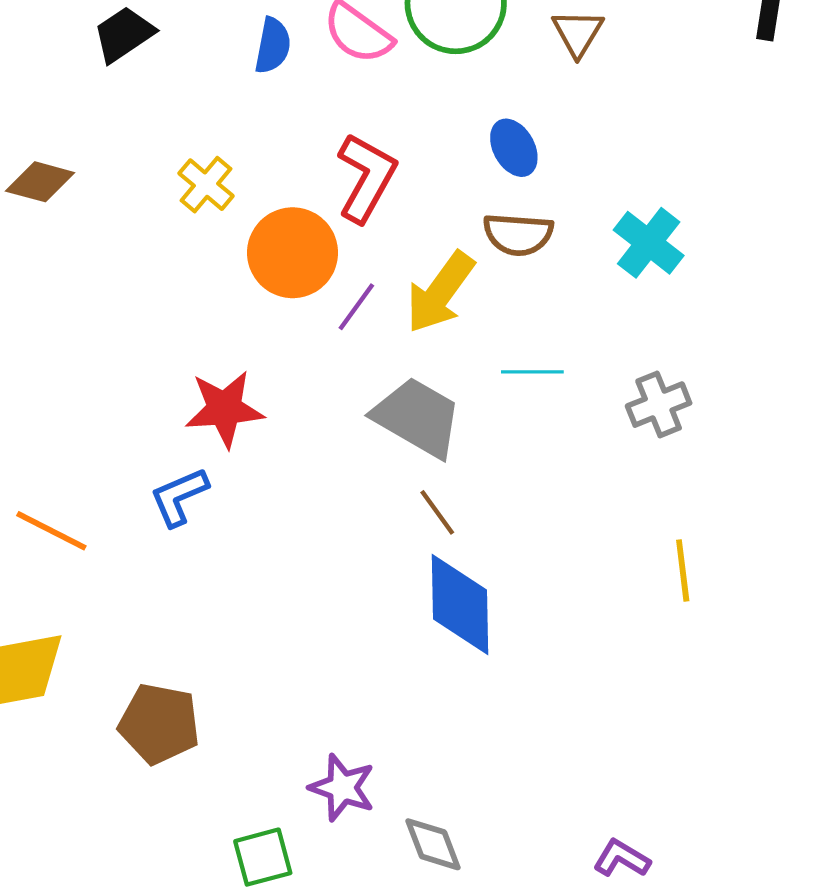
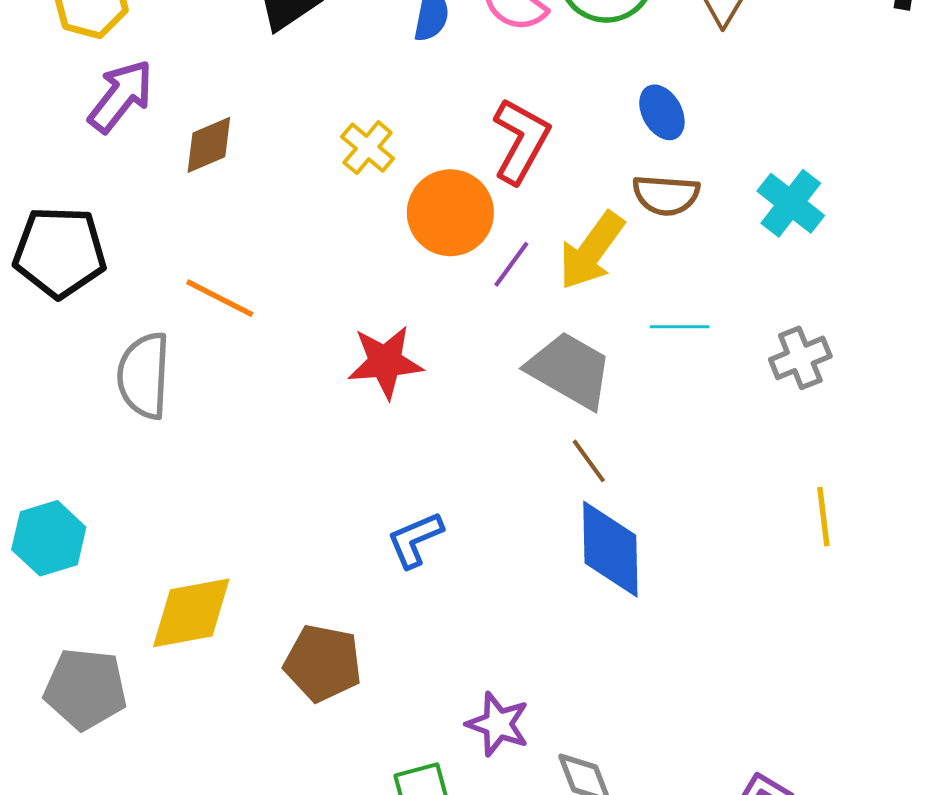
brown diamond: (40, 182) -> (209, 145), turned -38
blue L-shape: (179, 497) -> (415, 540), moved
orange line: (51, 531) -> (220, 298), moved

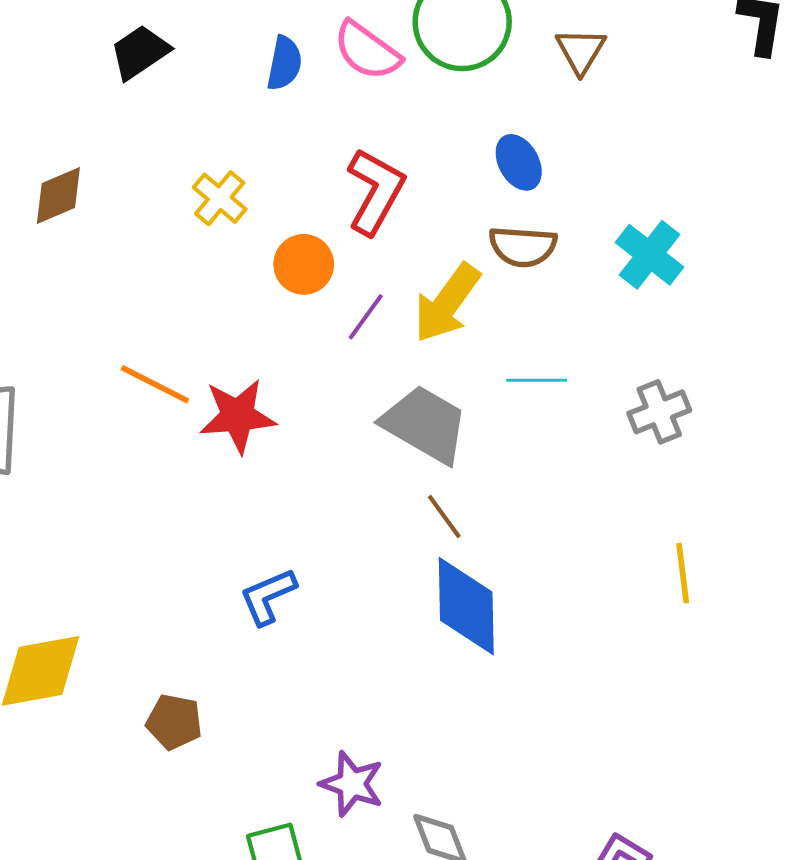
orange circle: (450, 213) -> (304, 264), size x0.7
orange line: (220, 298) -> (155, 384), moved
brown pentagon: (323, 663) -> (174, 722), size x0.7

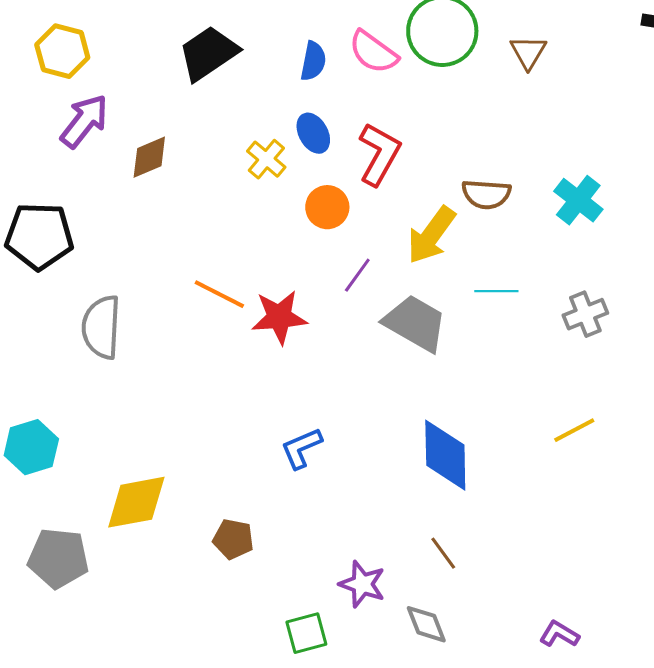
black trapezoid: (140, 52) -> (208, 53), size x1.4
blue ellipse: (519, 162) -> (313, 133), moved
purple line: (366, 317) -> (357, 275), moved
brown line: (444, 517) -> (443, 553), moved
yellow line: (683, 573) -> (574, 430), moved, turned 69

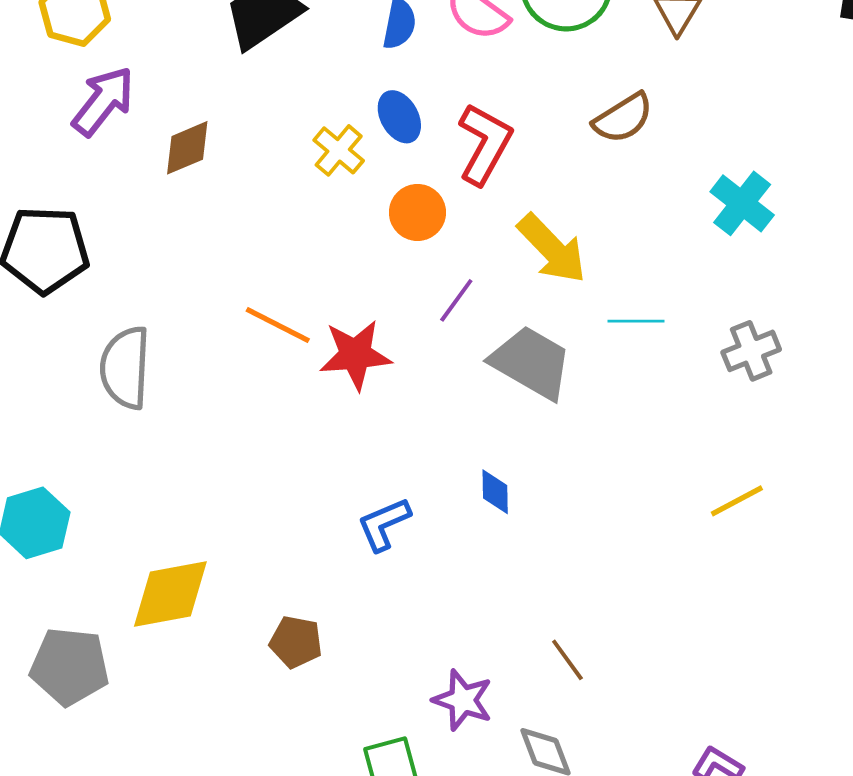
brown semicircle: (486, 194) -> (623, 118), moved, turned -36
yellow arrow: (431, 235) -> (552, 249), turned -80
blue diamond: (445, 455) -> (495, 492), moved, size x0.5

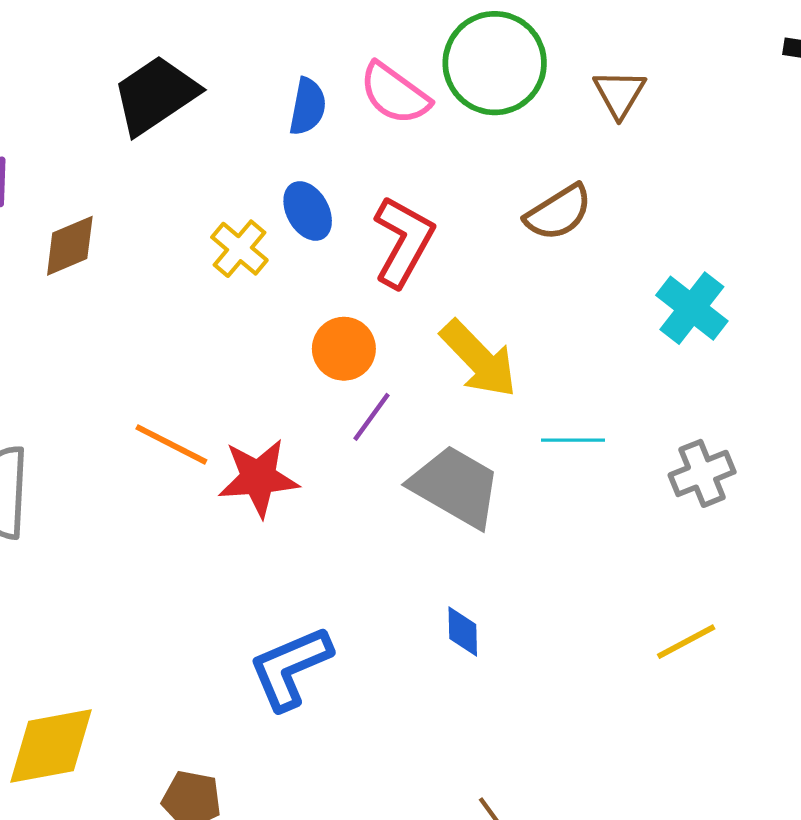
orange circle: (417, 212) -> (344, 349), moved
blue diamond: (495, 492) -> (463, 631), moved
blue L-shape: (384, 524) -> (290, 668), size x1.4

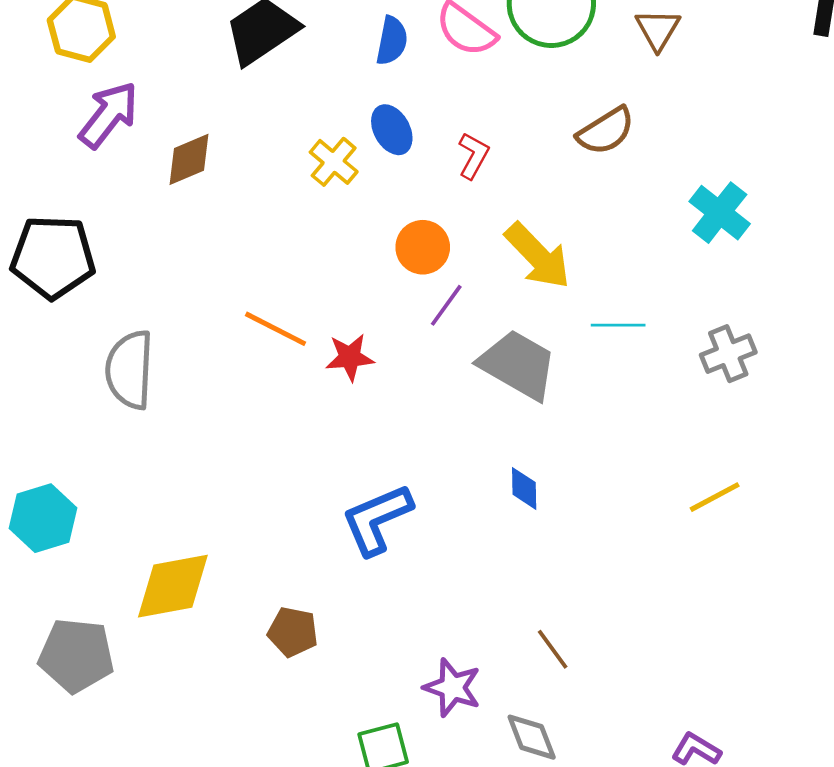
red L-shape: (403, 241) -> (473, 156), size x0.6
red star: (258, 478) -> (350, 357), size x0.7

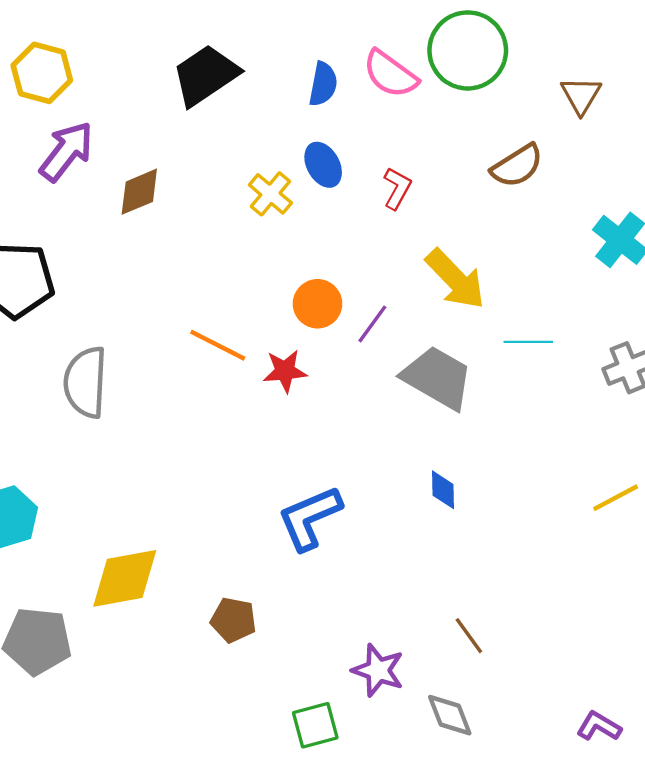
brown triangle: (658, 30) -> (581, 95), moved
orange circle: (423, 247) -> (318, 304), moved

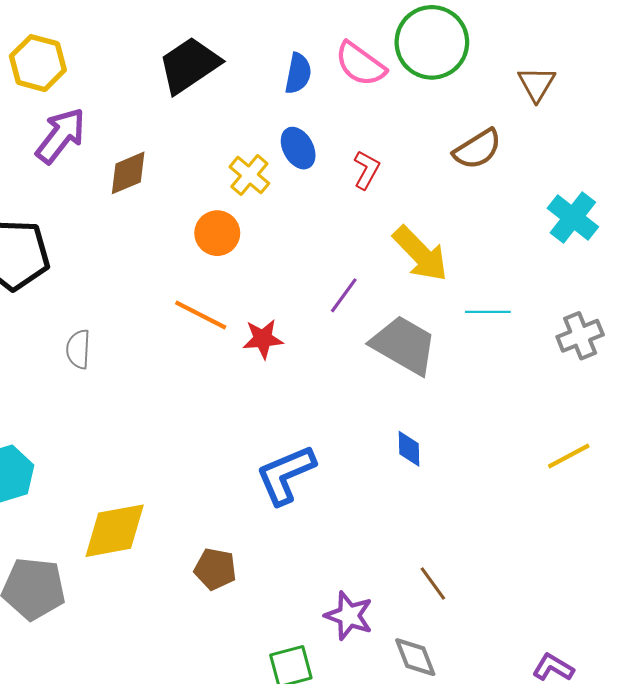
orange circle: (318, 304) -> (217, 233), moved
gray semicircle: (85, 382) -> (78, 349), size x0.6

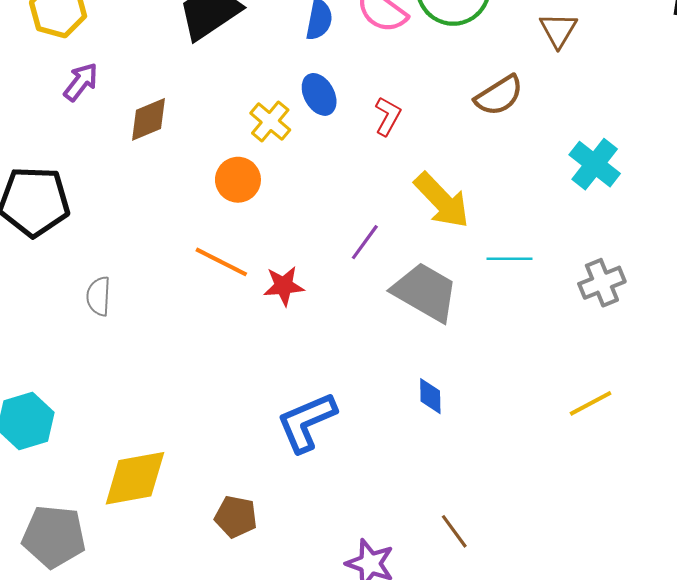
purple arrow: (61, 136) -> (81, 82), size x0.7

